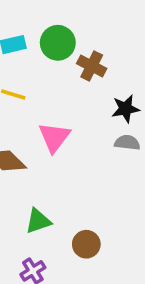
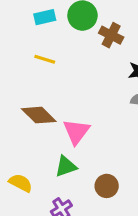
pink triangle: (54, 137) -> (76, 132), moved

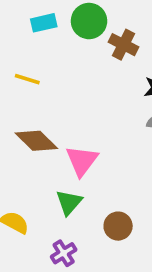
yellow line: (45, 59) -> (27, 79), moved
green triangle: (66, 166) -> (69, 202), turned -30

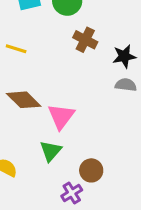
brown cross: (123, 45) -> (85, 40), moved
purple cross: (64, 253) -> (72, 193), moved

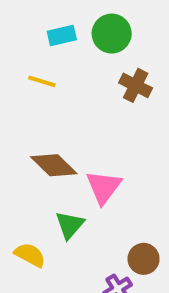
yellow line: (16, 49) -> (42, 81), moved
green triangle: (51, 151) -> (70, 225), moved

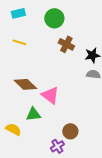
cyan rectangle: (62, 36) -> (18, 13), moved
pink triangle: (104, 187) -> (50, 95), turned -30
green triangle: (70, 225) -> (33, 114), turned 42

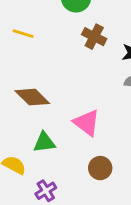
pink triangle: (50, 95) -> (87, 123), moved
purple cross: (57, 146) -> (46, 191), moved

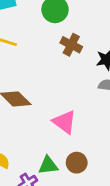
green triangle: (44, 142) -> (48, 165), moved

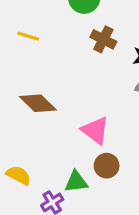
brown circle: (77, 163) -> (107, 166), moved

